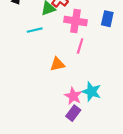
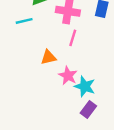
pink star: (73, 96) -> (68, 76), moved
purple rectangle: (73, 113) -> (88, 109), moved

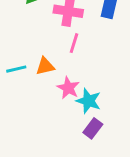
cyan line: (24, 21) -> (16, 69), moved

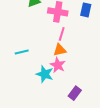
orange triangle: (45, 66) -> (60, 50), moved
cyan star: (89, 101) -> (45, 74), moved

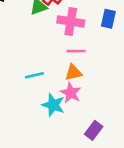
pink line: (62, 34) -> (76, 51), turned 72
cyan line: (22, 52) -> (34, 75), moved

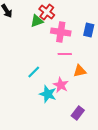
orange triangle: (73, 73) -> (80, 71), moved
cyan line: (34, 75) -> (34, 72), turned -32

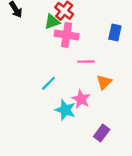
pink cross: (61, 32) -> (67, 35), moved
orange triangle: (80, 71) -> (104, 82), turned -32

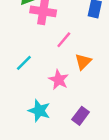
pink line: (86, 62) -> (64, 40), turned -49
cyan star: (65, 110) -> (39, 111), moved

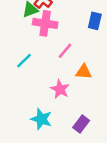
orange triangle: (83, 62) -> (84, 72), turned 49
cyan line: (24, 63) -> (24, 61), moved

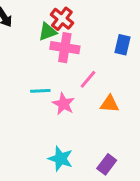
cyan line: (24, 61) -> (40, 91), turned 42
pink star: (60, 89) -> (63, 104), moved

